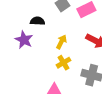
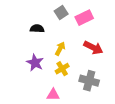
purple star: (24, 40) -> (35, 63), moved

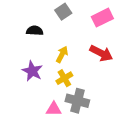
pink rectangle: (84, 18) -> (102, 18), moved
gray cross: (89, 81) -> (77, 101), moved

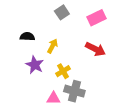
black semicircle: (35, 31) -> (27, 37), moved
yellow arrow: (62, 54) -> (52, 46), moved

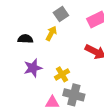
yellow arrow: (52, 46) -> (51, 33), moved
purple star: (35, 65) -> (33, 68), turned 30

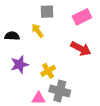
gray square: (61, 14) -> (47, 12), turned 32
yellow arrow: (51, 33) -> (37, 31), turned -64

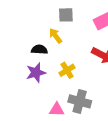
black semicircle: (12, 36) -> (39, 50), moved
yellow cross: (48, 71) -> (67, 70), moved

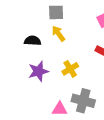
gray square: (66, 15) -> (56, 12), moved
black semicircle: (39, 50) -> (33, 41), moved

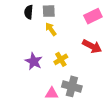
black semicircle: (33, 41) -> (29, 12), moved, turned -88
purple star: (38, 71) -> (34, 61), turned -30

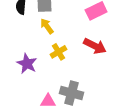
yellow cross: (61, 59) -> (59, 52), moved

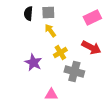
gray cross: (71, 93) -> (74, 72), moved

